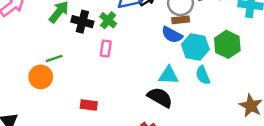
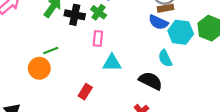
cyan triangle: (168, 75) -> (112, 63), moved
cyan semicircle: (203, 75) -> (165, 58), moved
red rectangle: (89, 105) -> (85, 92), turned -63

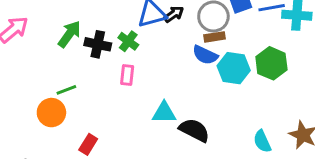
cyan semicircle: (165, 58) -> (262, 141), moved
cyan triangle: (112, 63) -> (164, 113), moved
red rectangle: (85, 92) -> (88, 144), moved

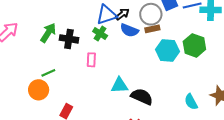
green cross: (128, 41) -> (100, 33), moved
blue semicircle: (205, 55) -> (129, 30), moved

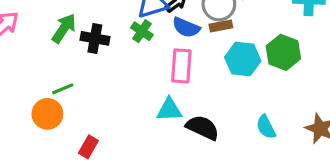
pink rectangle: (91, 60) -> (181, 66), moved, size x1.5
cyan semicircle: (191, 102) -> (266, 127), moved

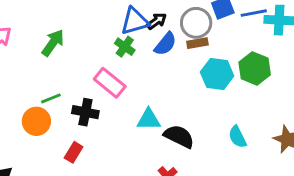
blue semicircle: (186, 27) -> (165, 44), turned -75
black cross: (95, 38) -> (85, 112), moved
pink rectangle: (181, 66) -> (110, 83), moved, turned -56

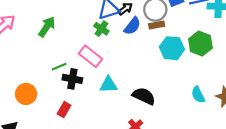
green line: (51, 98) -> (59, 67), moved
cyan triangle: (149, 119) -> (108, 85), moved
orange circle: (36, 121) -> (26, 94), moved
cyan semicircle: (237, 137) -> (198, 95), moved

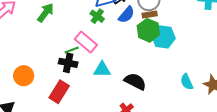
green hexagon: (200, 43) -> (148, 30), moved
green line: (59, 67) -> (72, 50), moved
red rectangle: (64, 110) -> (59, 92), size x1.5

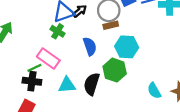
blue semicircle: (126, 15) -> (90, 46), moved, turned -54
green hexagon: (148, 30) -> (115, 70), moved
black semicircle: (135, 81) -> (92, 84), moved, turned -95

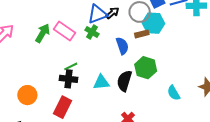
brown rectangle: (111, 25) -> (142, 34), moved
cyan hexagon: (127, 47) -> (153, 23), moved
pink rectangle: (48, 59) -> (65, 31), moved
cyan semicircle: (154, 91) -> (174, 93), moved

